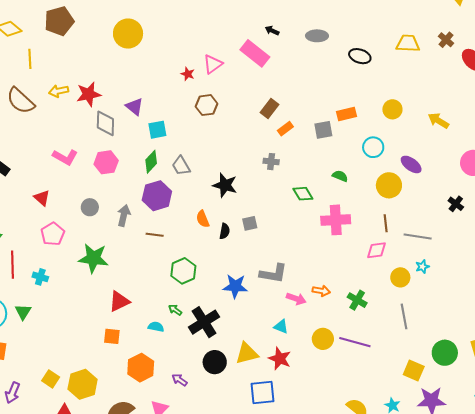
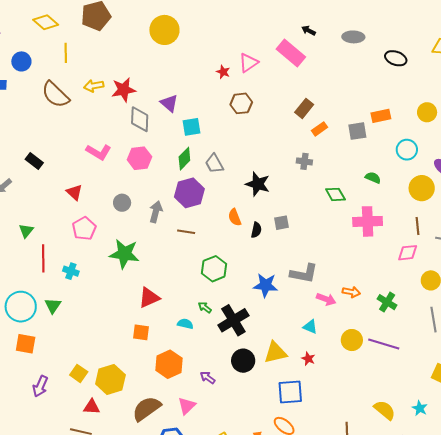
red star: (280, 359) -> (308, 359), size x0.6

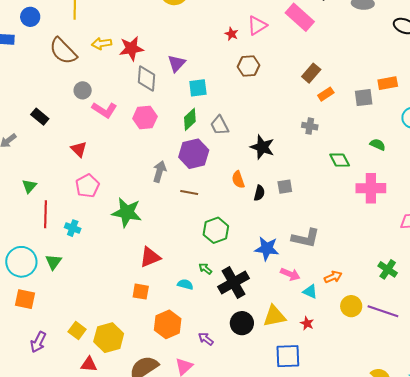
purple triangle: (169, 103) -> (177, 63), turned 30
gray circle: (122, 203) -> (83, 90), moved
orange arrow: (351, 292) -> (333, 277), moved, turned -36
pink arrow: (326, 299) -> (290, 274), moved

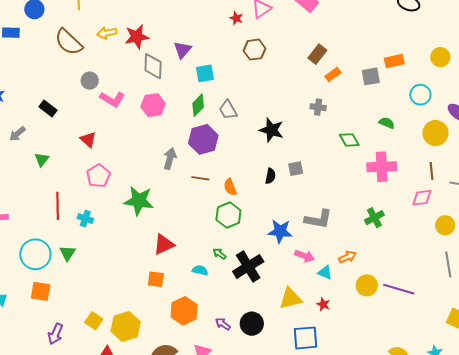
orange semicircle: (238, 180) -> (230, 187), moved
green triangle: (29, 186) -> (42, 159), moved
green cross: (388, 269) -> (374, 218), moved, turned 30
black circle: (242, 323) -> (252, 324), moved

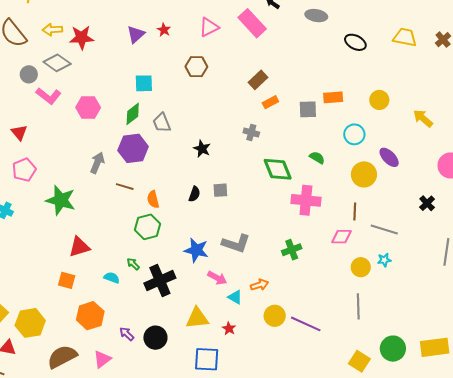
red star: (236, 18) -> (164, 30), moved
purple triangle: (182, 50) -> (136, 34), moved
gray diamond: (153, 66) -> (57, 63), moved, turned -64
black star: (272, 130) -> (202, 149), size x0.7
green diamond: (349, 140) -> (278, 169), size x1.4

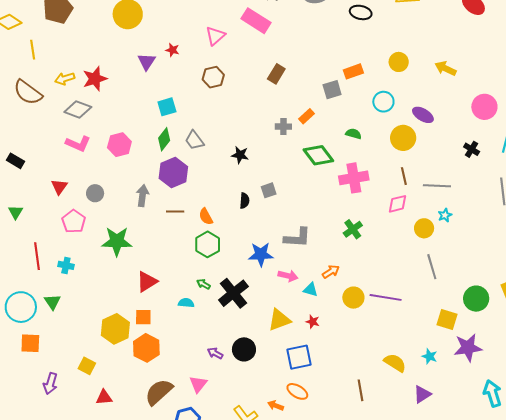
gray circle: (29, 74) -> (95, 193), moved
orange rectangle: (270, 102) -> (307, 116), moved
red triangle: (19, 133) -> (59, 187), turned 30
orange hexagon: (90, 316) -> (146, 348), moved
yellow hexagon: (30, 323) -> (115, 329), moved

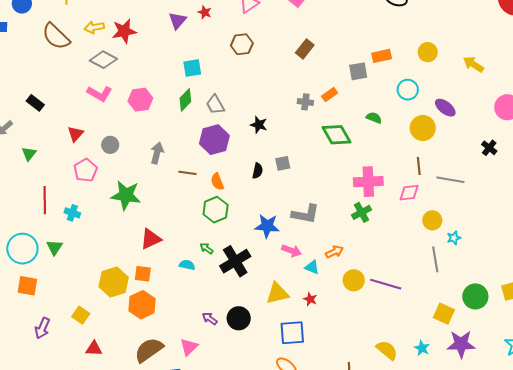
purple hexagon: (173, 172) -> (214, 140), moved
pink cross: (354, 178) -> (368, 182), moved
cyan star: (445, 215) -> (454, 238), moved

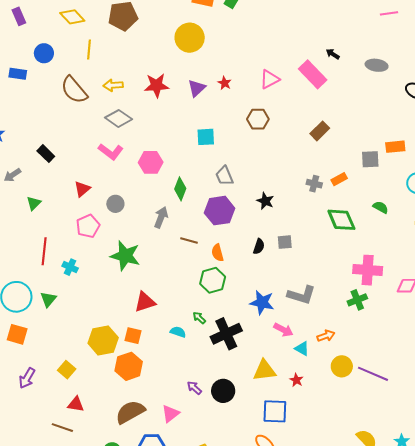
red star: (124, 31) -> (157, 85), moved
green diamond: (185, 100) -> (180, 189), moved, turned -30

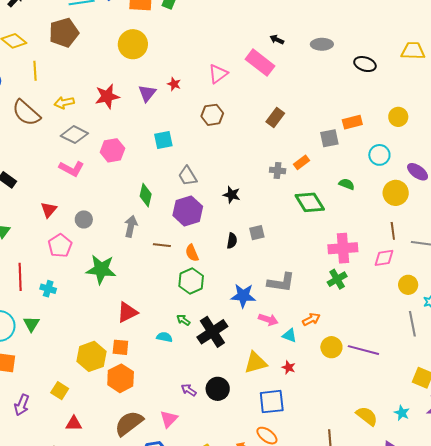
pink hexagon: (151, 162) -> (112, 150), moved

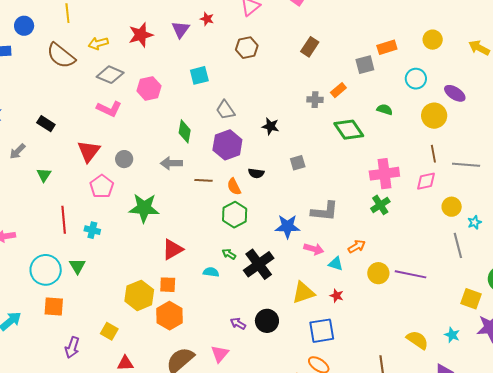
red triangle: (49, 210) -> (89, 151), size x1.4
gray arrow: (131, 226) -> (171, 163), turned -100
black semicircle: (232, 241) -> (256, 173), moved, turned 91

